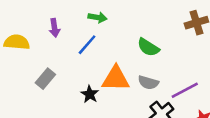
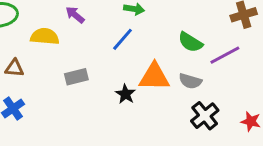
purple arrow: (55, 28) -> (75, 15), moved, turned 138
gray rectangle: (45, 79) -> (76, 77), turned 36
purple line: (185, 90) -> (225, 55), moved

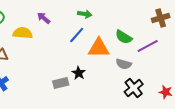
gray rectangle: (76, 77) -> (61, 83), moved
orange triangle: (154, 77) -> (99, 48), moved

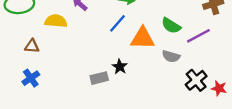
black cross: (134, 88) -> (196, 80), moved

